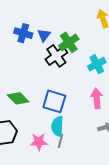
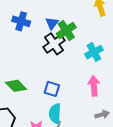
blue triangle: (44, 35) -> (52, 23), moved
blue square: (54, 101) -> (52, 89), size x0.7

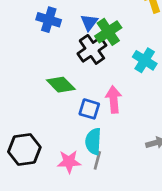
cyan cross: (94, 52) -> (145, 60), turned -30
green diamond: (16, 86) -> (61, 85), moved
pink arrow: (94, 86) -> (114, 99), moved

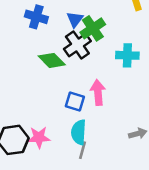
cyan cross: (145, 60) -> (127, 55), turned -30
green diamond: (61, 85) -> (52, 60), moved
pink star: (69, 162) -> (39, 137), moved

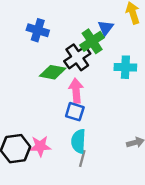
blue triangle: (75, 19) -> (106, 28), moved
green diamond: (52, 60) -> (53, 72), turned -35
pink arrow: (98, 93) -> (76, 91), moved

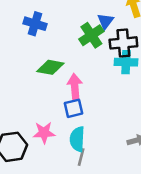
black cross: (77, 57) -> (123, 43), moved, turned 30
blue square: (75, 112) -> (73, 108), turned -30
pink star: (40, 146) -> (44, 133), moved

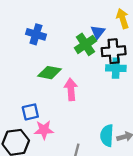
blue square: (73, 108) -> (30, 112), moved
cyan semicircle: (77, 139) -> (107, 136), moved

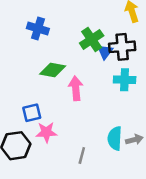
blue triangle: (98, 32) -> (105, 52), moved
cyan cross: (116, 68) -> (125, 80), moved

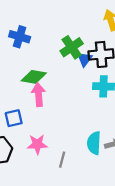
pink arrow: (76, 88) -> (38, 95), moved
pink star: (46, 132) -> (37, 144), moved

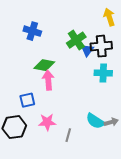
cyan semicircle: (94, 143) -> (95, 121), turned -60

